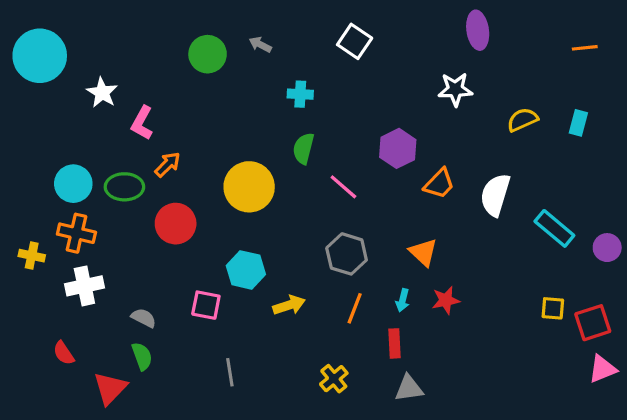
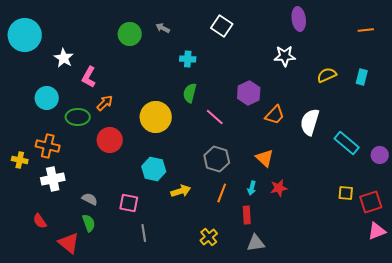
cyan circle: (73, 184) -> (47, 98), moved
pink square: (206, 305) -> (129, 203), moved
red triangle: (110, 388) -> (69, 243), turned -35

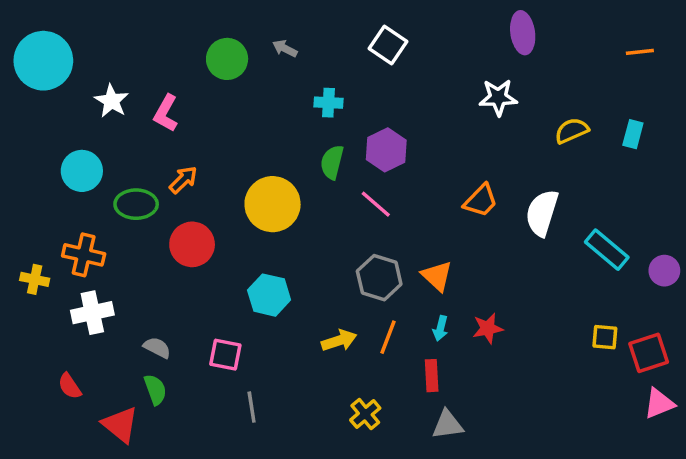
pink L-shape: (89, 77) -> (166, 113), moved
purple hexagon: (249, 93) -> (386, 150), moved
orange triangle: (265, 158) -> (437, 276), moved
yellow arrow: (181, 191) -> (339, 341), moved

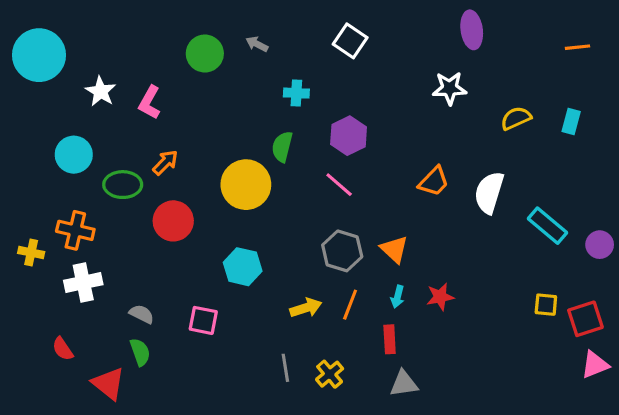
green semicircle: (332, 162) -> (282, 147), moved
gray line: (252, 407) -> (285, 368), moved

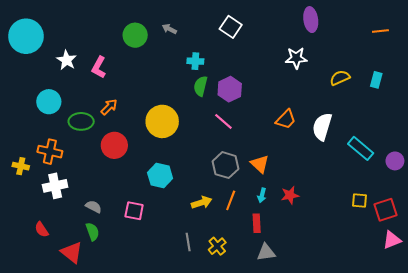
green semicircle: (282, 147) -> (201, 86), moved

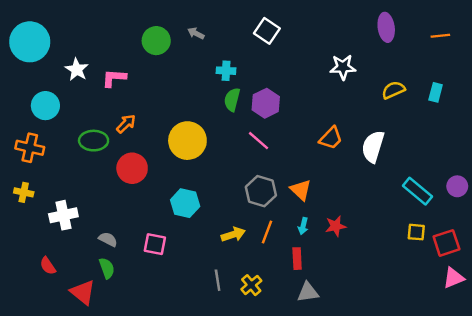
purple ellipse: (311, 20) -> (386, 27), moved
pink L-shape: (99, 67) -> (114, 78), turned 65
cyan circle: (49, 102) -> (45, 106), moved
cyan rectangle: (361, 148) -> (417, 191), moved
orange cross: (50, 152) -> (30, 148), moved

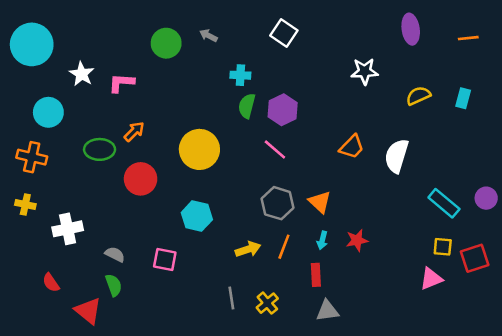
pink triangle: (454, 278) -> (431, 279), moved

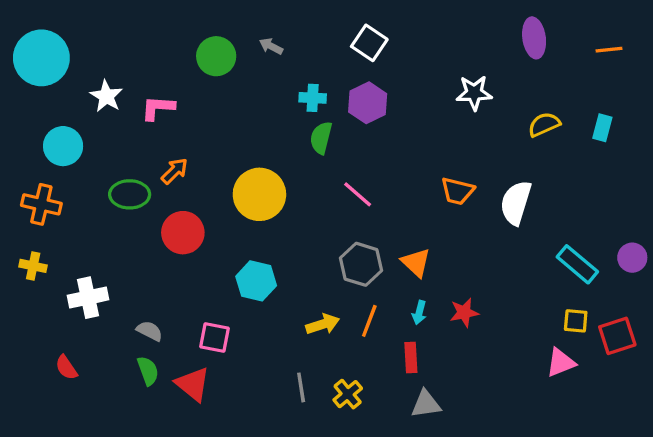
purple hexagon: (283, 110) -> (368, 103), moved
orange trapezoid: (352, 147) -> (458, 191), turned 60
red triangle: (88, 311) -> (193, 384), moved

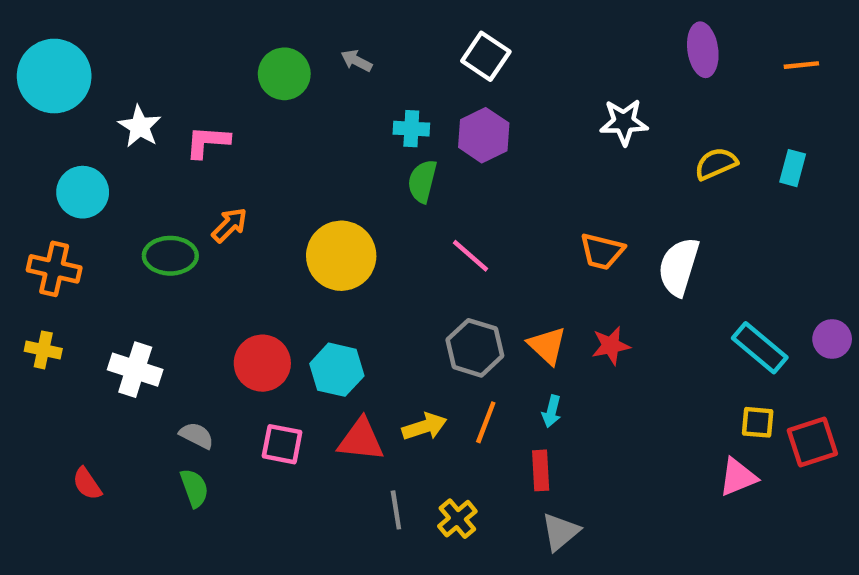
red circle: (183, 233) -> (262, 363), moved
white cross: (88, 298) -> (135, 370), moved, turned 30
red star: (464, 313) -> (611, 346), moved
red triangle: (193, 384) -> (361, 440), moved, turned -33
gray triangle: (426, 404) -> (560, 532), turned -32

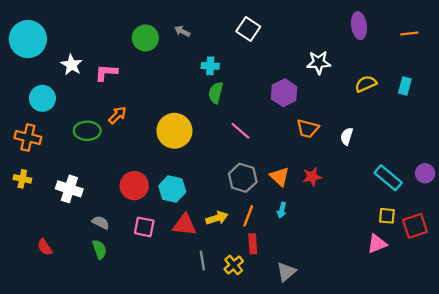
purple hexagon: (484, 135) -> (284, 93), moved
white semicircle: (679, 267) -> (347, 136), size x0.6
red rectangle: (541, 470) -> (253, 244), moved

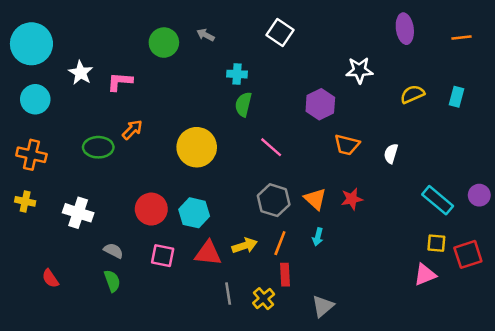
cyan circle: (42, 98) -> (35, 99), moved

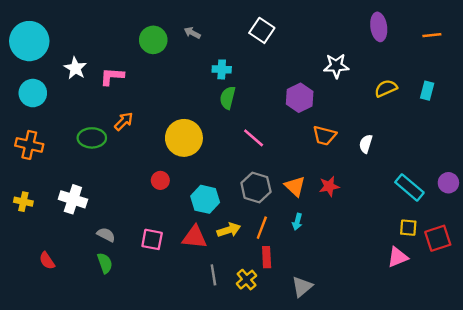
yellow cross: (25, 201) -> (23, 202), moved
red circle: (151, 209) -> (160, 180), moved, size x0.6
cyan hexagon: (194, 213) -> (205, 199), moved

